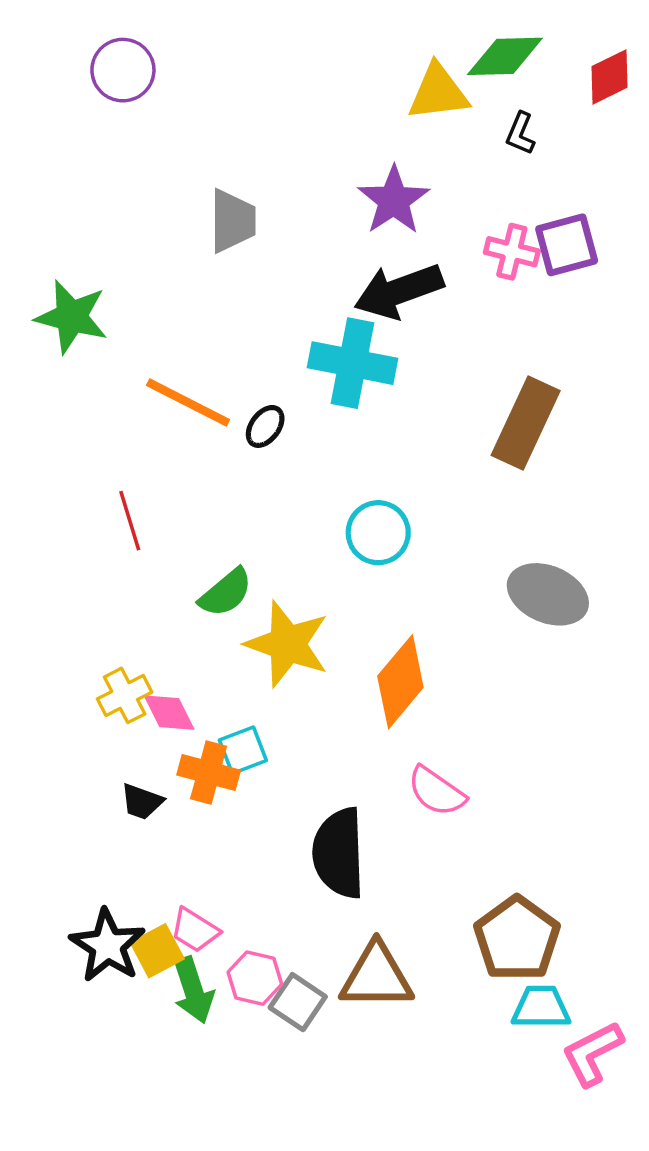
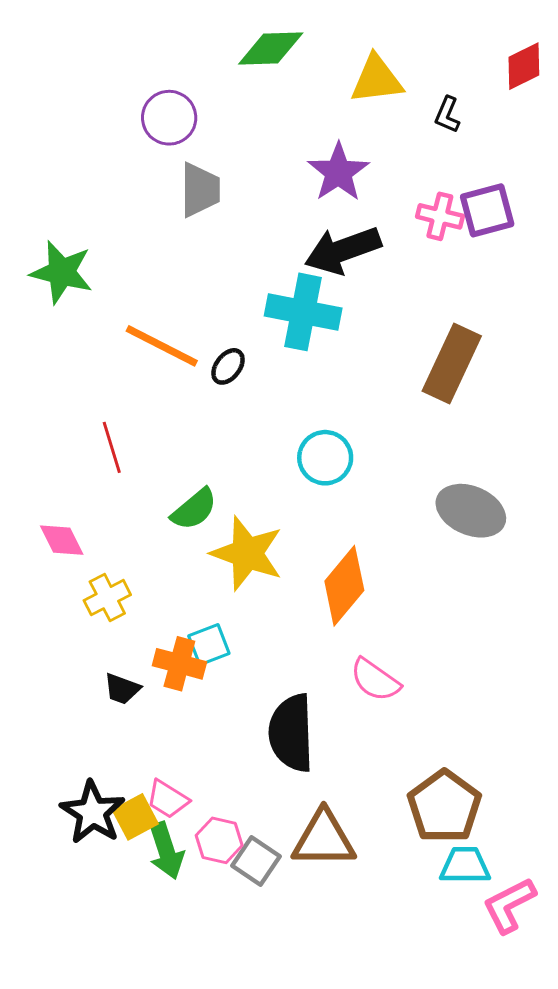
green diamond: (505, 56) -> (271, 49), moved
purple circle: (123, 70) -> (169, 118), moved
pink diamond: (169, 713) -> (62, 540), moved

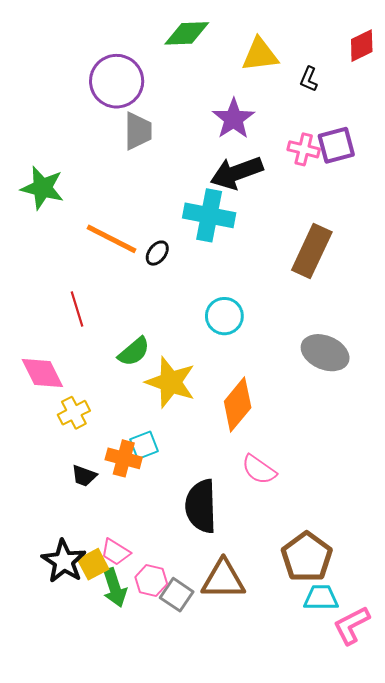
purple circle: (169, 118) -> (117, 81), size x1.4
pink diamond: (62, 540) -> (42, 373), size x1.4

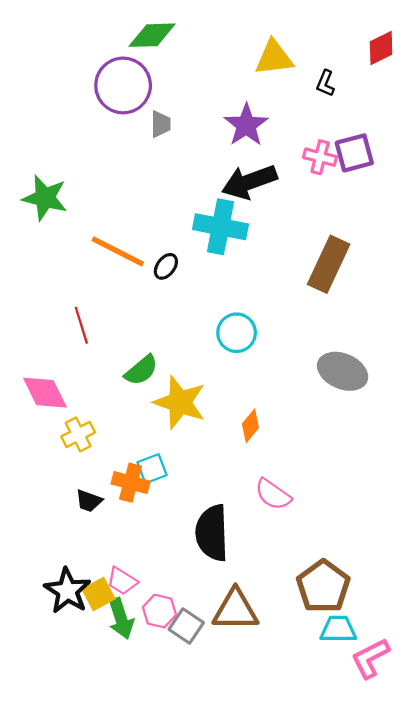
green diamond: (187, 33) -> (152, 35), moved
gray trapezoid: (138, 131) -> (161, 124), moved, size x0.7
orange diamond: (238, 405) -> (250, 426), size x0.6

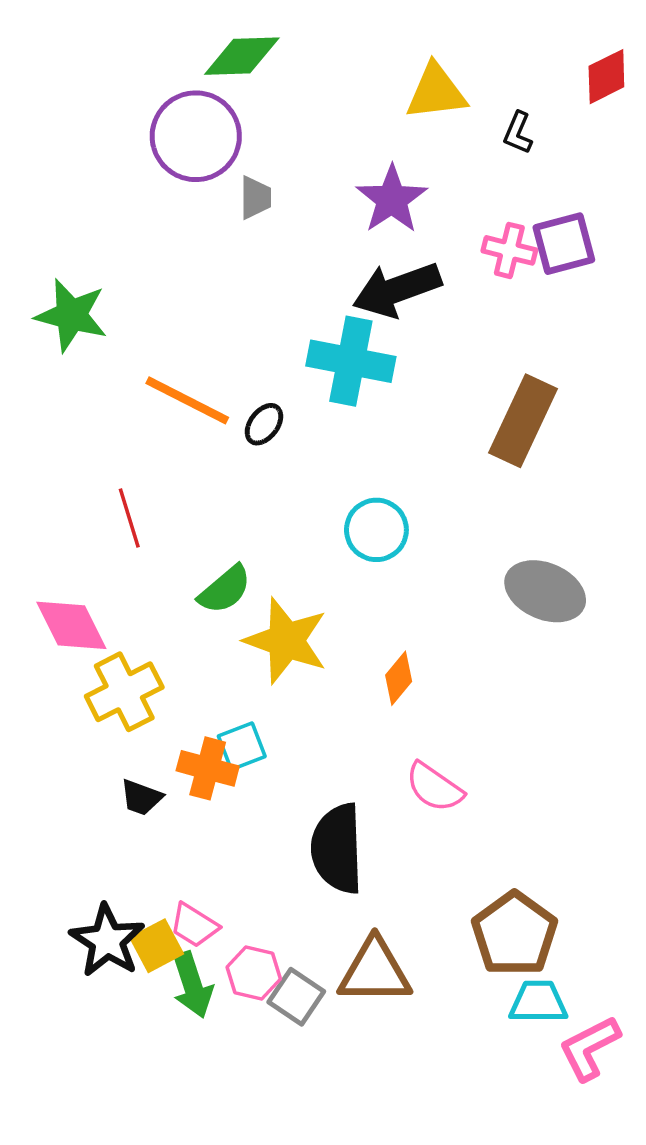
yellow cross: (78, 434) -> (124, 692), size x1.4

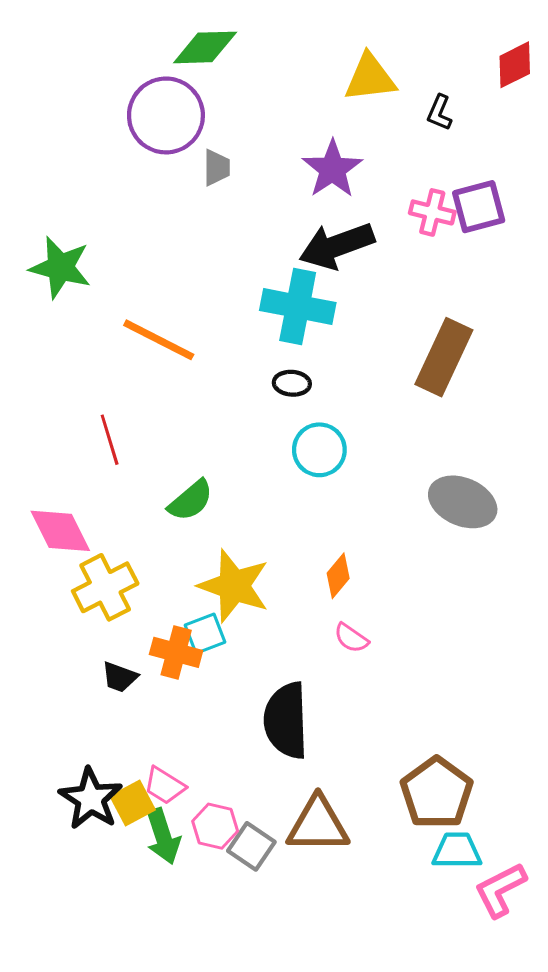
black ellipse: (264, 424) -> (292, 383), moved, turned 57
yellow star: (286, 641) -> (234, 586), moved
pink semicircle: (434, 787) -> (351, 638), moved, size x0.7

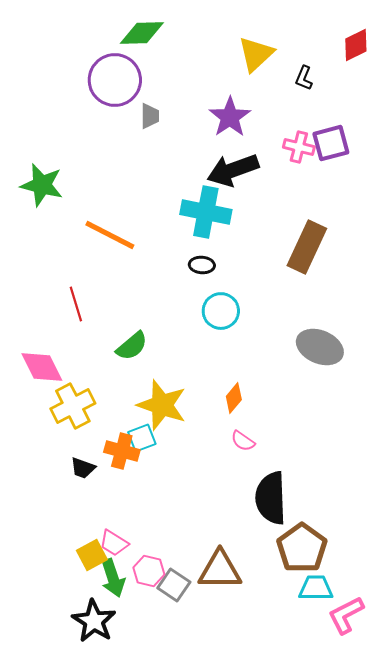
yellow triangle: (370, 78) -> (256, 54), turned -36
black semicircle: (286, 720) -> (271, 498), moved
black star: (91, 799) -> (94, 621), moved

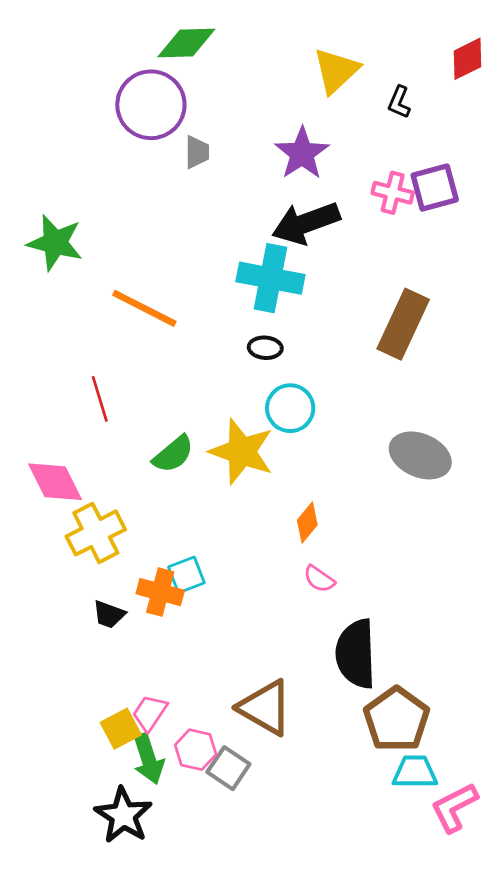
yellow star: (162, 405) -> (242, 452), moved
pink trapezoid: (114, 543) -> (150, 713), turned 92
brown triangle: (220, 570) -> (265, 708), moved, turned 30

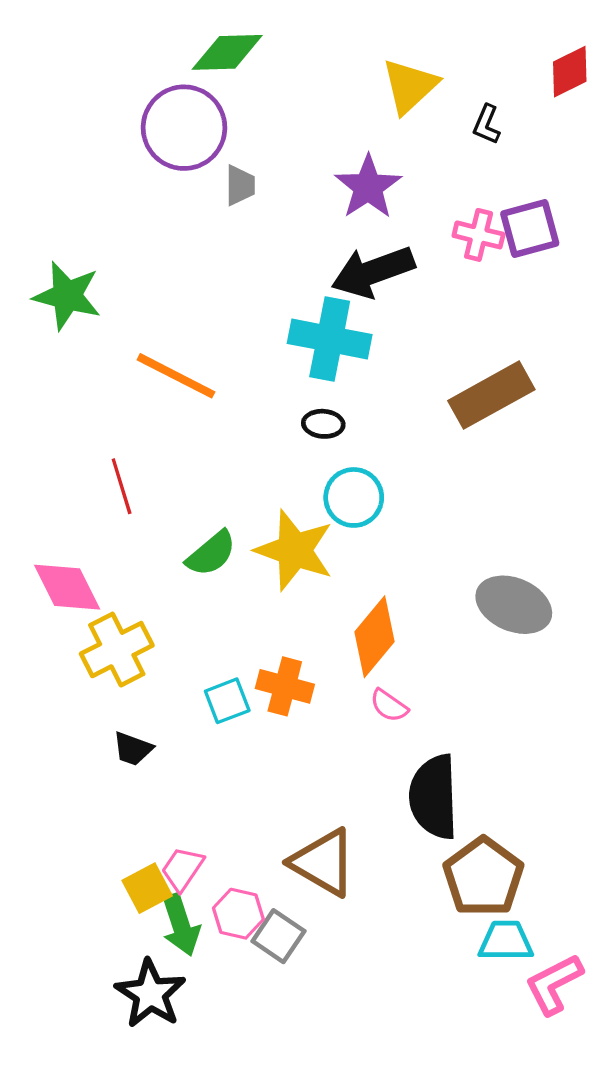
brown rectangle: (403, 324) -> (491, 395), turned 36
gray ellipse: (420, 455) -> (514, 605), moved
orange diamond: (307, 522) -> (374, 637), size x1.6
orange cross: (160, 592) -> (285, 686), moved

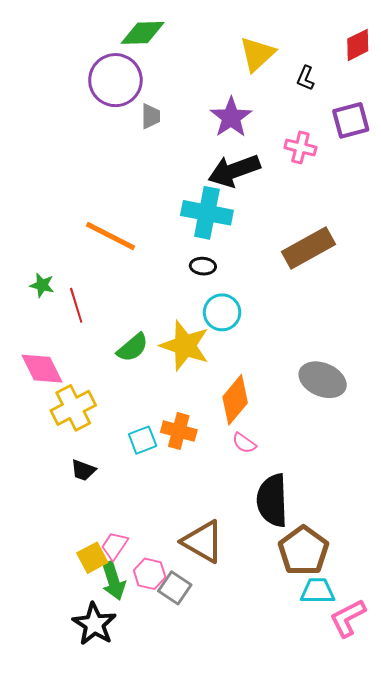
purple square: (530, 229) -> (351, 120), moved
green star: (67, 296) -> (42, 285), moved, size x0.6

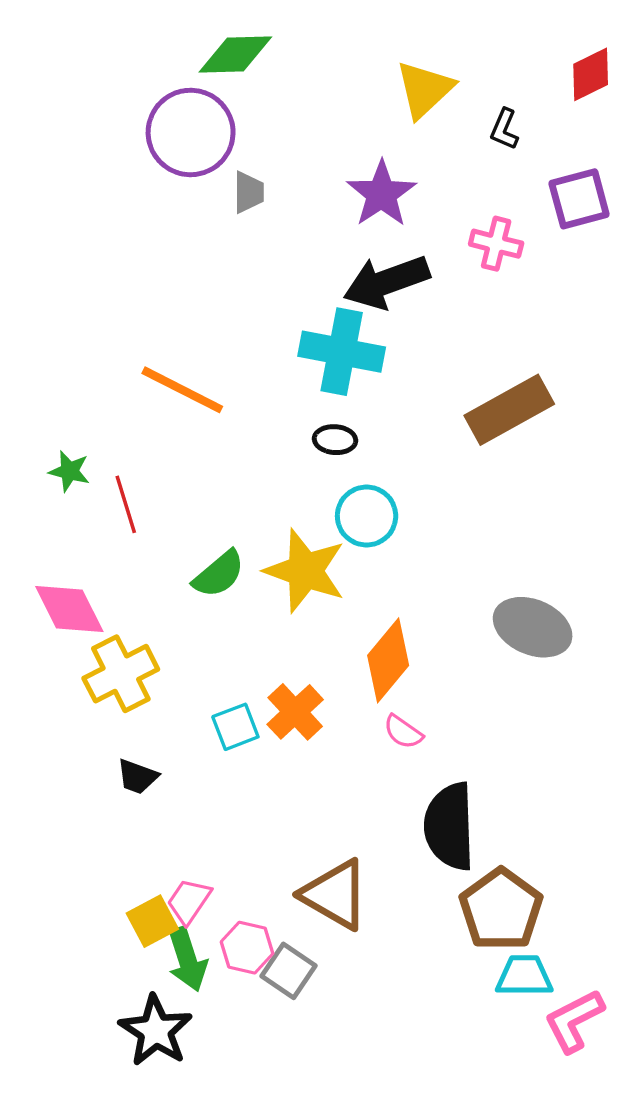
orange cross: (179, 431) -> (295, 712), turned 32

